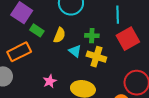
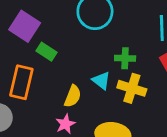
yellow semicircle: (59, 35) -> (73, 96), moved
orange rectangle: (19, 52) -> (21, 82), turned -50

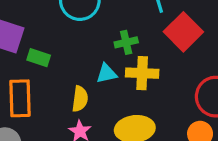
cyan triangle: (101, 81) -> (107, 73), turned -36

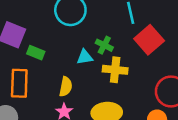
green cross: (126, 42) -> (104, 45), turned 36
cyan triangle: (107, 73) -> (85, 57), moved

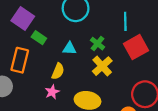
cyan triangle: (85, 57) -> (70, 48), moved
yellow cross: (115, 70) -> (102, 66), turned 30

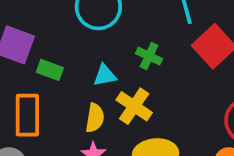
yellow cross: (102, 66) -> (134, 106), moved

